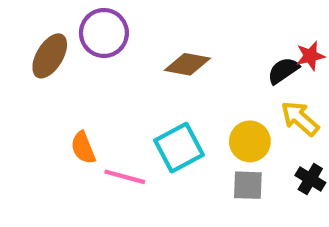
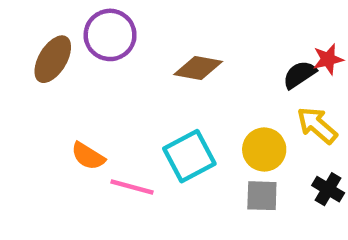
orange semicircle: (83, 148) -> (88, 156), turned -36

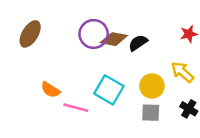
purple circle: (110, 35) -> (94, 34), moved
black semicircle: (299, 75) -> (138, 43), moved
cyan square: (189, 156) -> (109, 90), turned -32

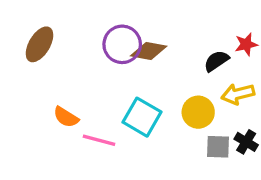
black semicircle: (138, 43) -> (216, 61), moved
yellow arrow: (182, 72) -> (238, 94), turned -55
gray square: (151, 113) -> (218, 147), moved

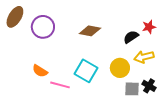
brown ellipse: (39, 44) -> (15, 17), moved
purple circle: (122, 44) -> (43, 27), moved

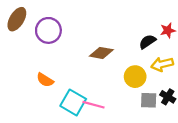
brown diamond: (90, 31) -> (101, 53), moved
cyan square: (86, 71) -> (73, 102), moved
pink line: (60, 85) -> (93, 105), moved

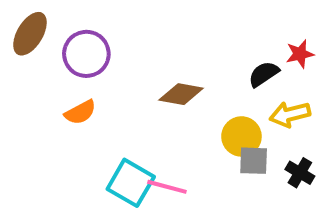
orange semicircle: (45, 80) -> (80, 112), moved, turned -60
gray square: (149, 100) -> (254, 161), moved

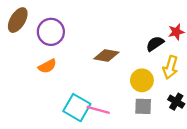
yellow arrow: (290, 114) -> (170, 67), turned -60
gray square: (254, 161) -> (143, 106), moved

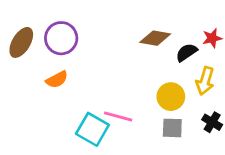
brown ellipse: (18, 20) -> (21, 42), moved
brown diamond: (106, 55) -> (155, 38), moved
pink line: (98, 110) -> (118, 117), moved

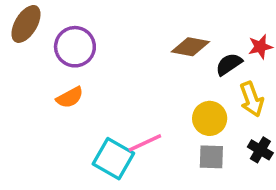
brown ellipse: (21, 42) -> (26, 24), moved
yellow arrow: (205, 81) -> (252, 99), turned -36
pink line: (118, 117) -> (145, 143), turned -40

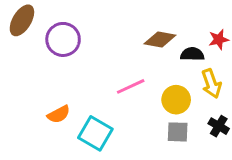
black semicircle: (229, 64) -> (192, 54), turned 35
orange semicircle: (70, 97) -> (59, 114), moved
pink line: (145, 143) -> (131, 86), moved

